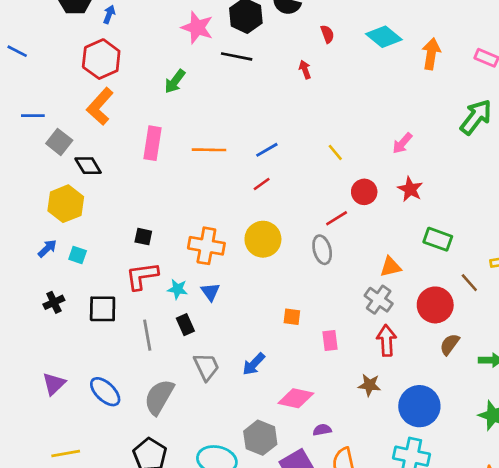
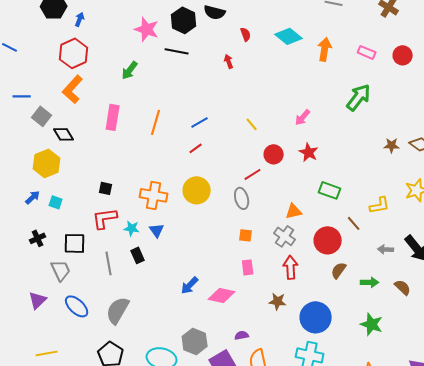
orange line: (209, 150) -> (156, 122), turned -75
orange square: (292, 317) -> (246, 235), moved
gray trapezoid: (206, 367) -> (61, 270), moved
pink diamond: (296, 398) -> (222, 295), moved

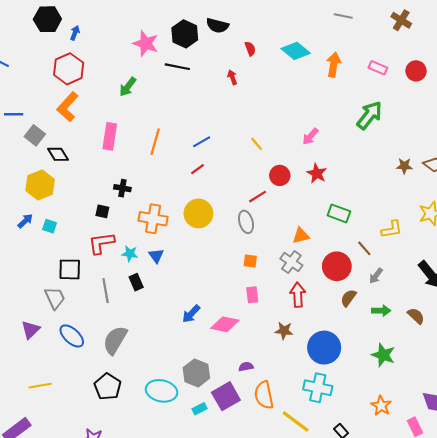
black cross: (38, 238) -> (122, 188), moved, turned 35
gray arrow: (386, 249) -> (376, 276), moved, turned -56

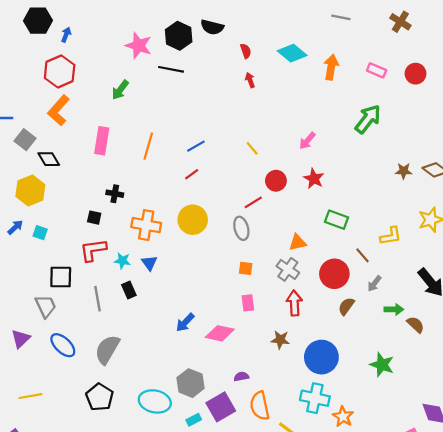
red arrow: (232, 77) -> (250, 80), moved
green arrow: (381, 311) -> (394, 309), moved
orange star: (381, 406) -> (343, 417), moved

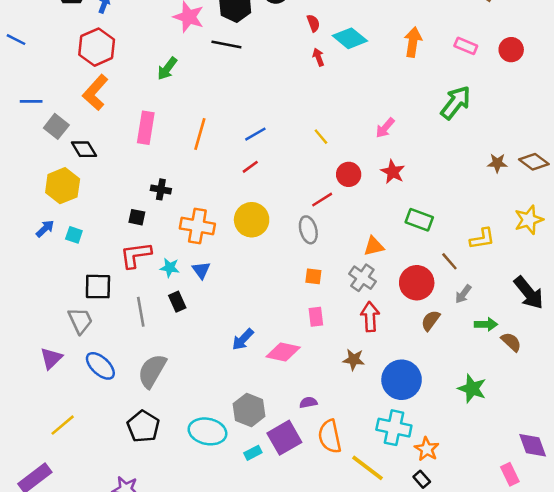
cyan diamond: (292, 53) -> (350, 38), moved
yellow line: (30, 396) -> (63, 425), turned -30

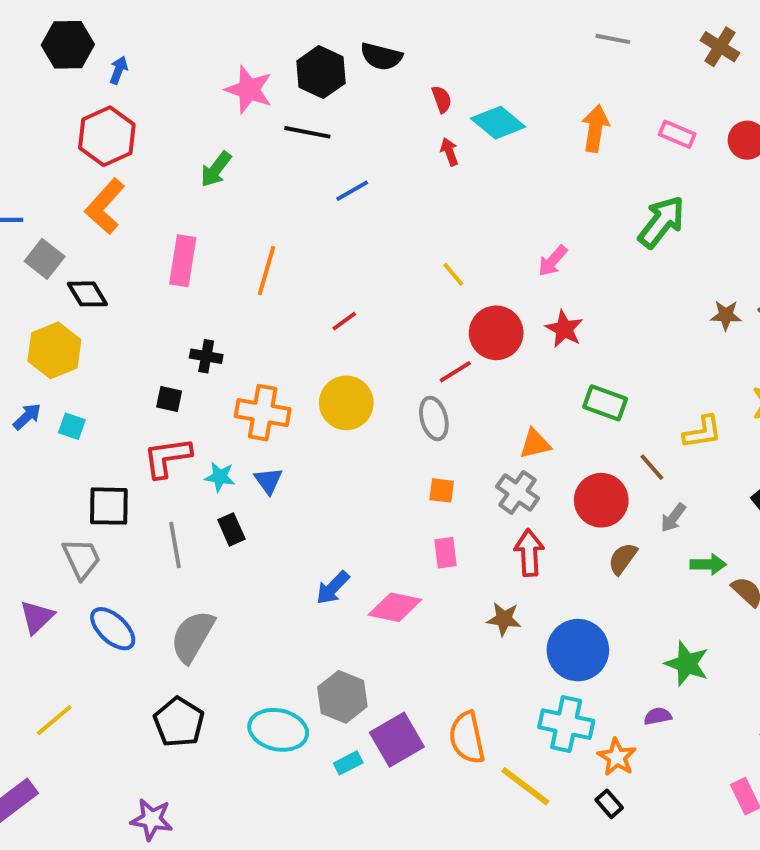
blue line: (255, 134) -> (352, 191), moved
red circle: (349, 174) -> (496, 333), size x1.4
purple semicircle: (308, 402) -> (658, 716), moved

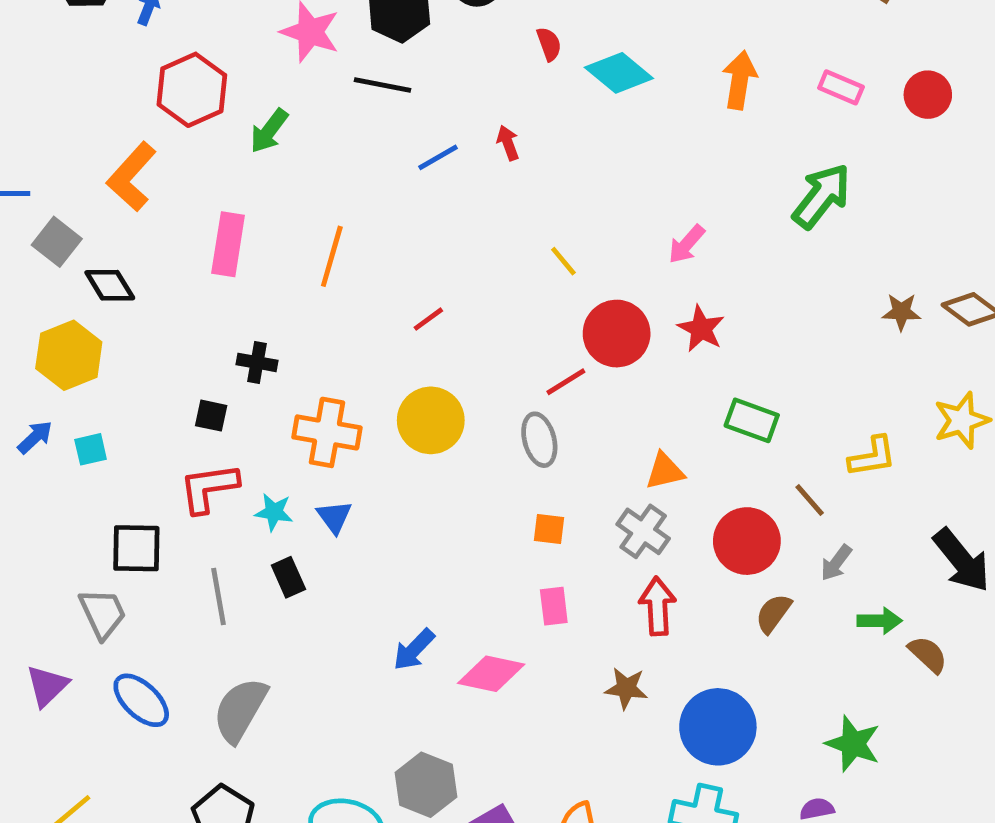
red hexagon: (107, 136) -> (192, 90), moved
red arrow: (449, 152) -> (508, 143), moved
cyan square: (72, 426) -> (91, 449), turned -32

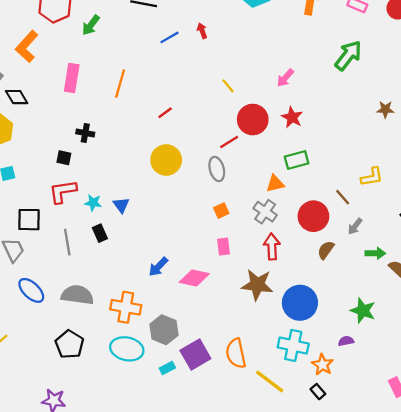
green rectangle: (752, 420) -> (297, 160), moved, turned -35
orange cross: (327, 432) -> (126, 307), moved
orange square: (549, 529) -> (221, 211), turned -32
brown star: (626, 688) -> (257, 285), size x1.6
gray semicircle: (240, 710) -> (77, 295), turned 68

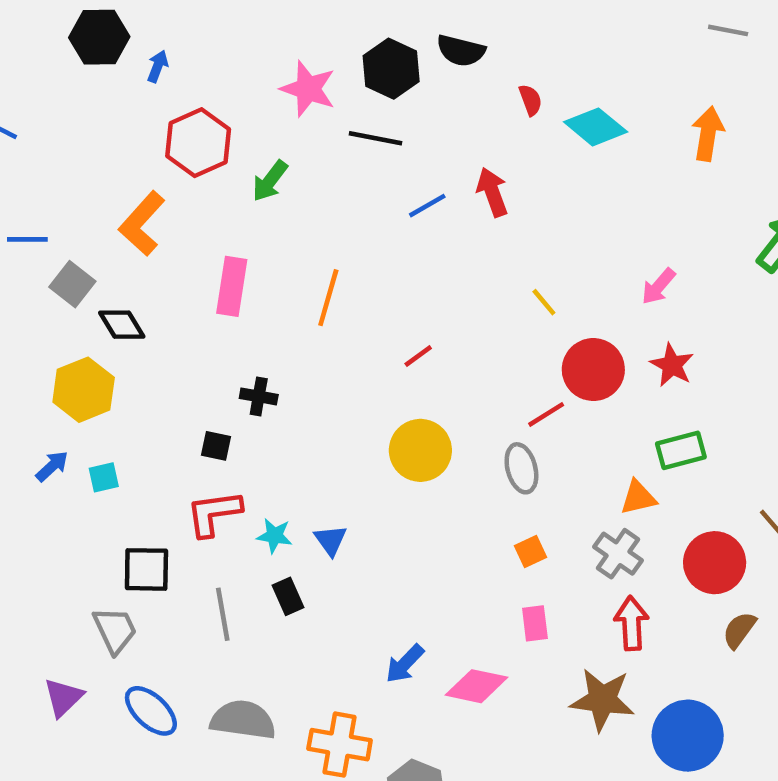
red arrow: (202, 31) -> (492, 192), size x1.5

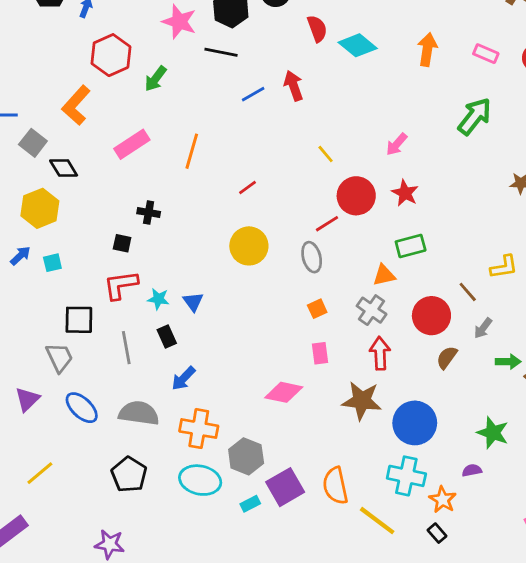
red semicircle: (530, 100) -> (317, 29), size x1.4
pink rectangle: (232, 286) -> (132, 144), turned 48
blue arrow: (405, 664) -> (183, 378), moved

